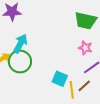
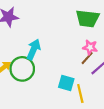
cyan arrow: (20, 43) -> (34, 49), moved
brown line: (84, 86) -> (87, 58), moved

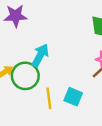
yellow line: (80, 93) -> (49, 98), moved

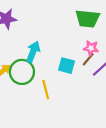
cyan square: (73, 97) -> (67, 66), moved

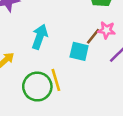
brown line: (88, 59) -> (93, 36), moved
green circle: (22, 72) -> (37, 87), moved

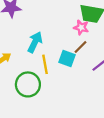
pink star: (107, 30) -> (81, 27), moved
yellow line: (56, 80) -> (45, 64), moved

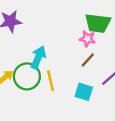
cyan square: (67, 59) -> (84, 92), moved
green circle: (28, 84) -> (27, 76), moved

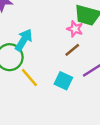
yellow line: (51, 81) -> (29, 78), moved, turned -36

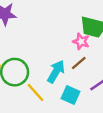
cyan arrow: (24, 40) -> (56, 72), moved

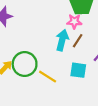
cyan arrow: (56, 72) -> (62, 40), moved

